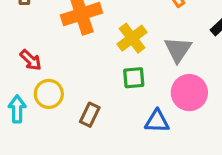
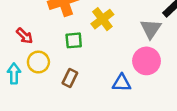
gray triangle: (178, 50) -> (151, 29), moved
green square: (134, 78) -> (74, 40), moved

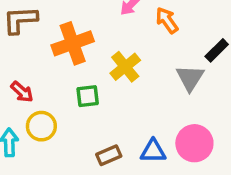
pink circle: (147, 61) -> (194, 143), moved
brown rectangle: (70, 78) -> (109, 155), moved, turned 42

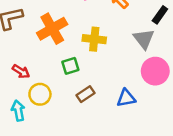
yellow cross: (125, 67) -> (94, 39), turned -35
pink circle: (194, 143) -> (155, 71), moved
brown rectangle: (109, 155) -> (86, 94), moved

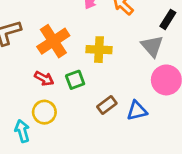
red arrow: (21, 71) -> (44, 78), moved
brown rectangle: (86, 94) -> (107, 105), moved

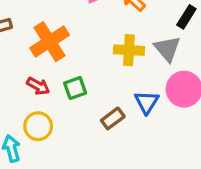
yellow cross: (99, 50) -> (129, 50), moved
blue triangle: (137, 111) -> (147, 102), moved, turned -45

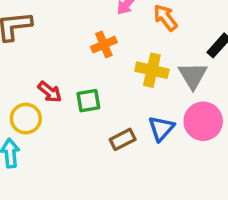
orange cross: (50, 42) -> (104, 45), moved, size x0.6
yellow circle: (38, 126) -> (26, 119), moved

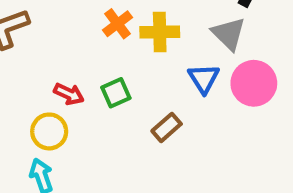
yellow cross: (152, 70) -> (160, 32), moved
blue triangle: (161, 128) -> (204, 79), moved

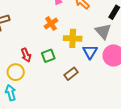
yellow cross: (160, 32) -> (73, 38), moved
red arrow: (69, 94) -> (26, 55), turned 40

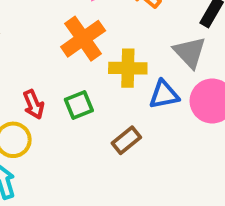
orange cross: (51, 23) -> (83, 39), size x1.5
blue triangle: (90, 52) -> (164, 95), turned 49

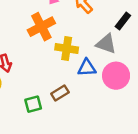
gray triangle: (190, 52) -> (106, 44), turned -35
green square: (79, 105) -> (33, 104), moved

